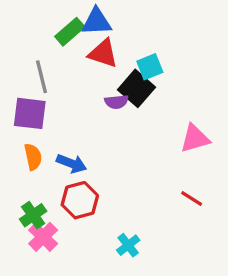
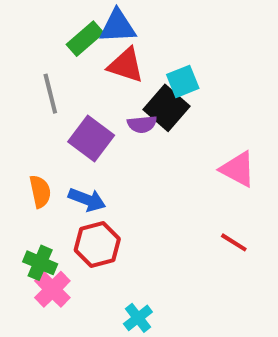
purple square: (30, 113) -> (91, 138), moved, turned 30
pink triangle: (195, 138) -> (238, 169), turned 44
green cross: (33, 215) -> (40, 263), turned -32
cyan cross: (128, 245) -> (138, 318), moved

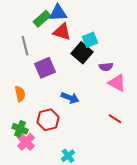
purple semicircle: (142, 124) -> (106, 67), moved
purple square: (91, 138) -> (45, 68), turned 30
blue arrow: (87, 200) -> (70, 98), moved

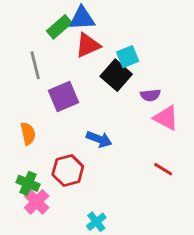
red triangle: (62, 32) -> (88, 45), turned -42

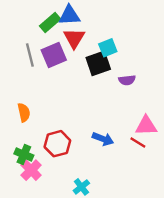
red triangle: (88, 45) -> (74, 38), turned -35
black square: (116, 75) -> (98, 63), turned 30
purple square: (64, 97) -> (54, 55), moved
pink triangle: (166, 118) -> (146, 126), moved, turned -30
blue arrow: (99, 139) -> (103, 139), moved

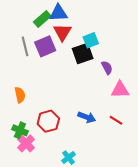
purple semicircle: (127, 80) -> (107, 68), turned -112
pink triangle: (146, 126) -> (120, 90), moved

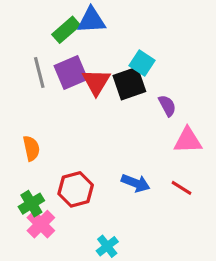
red triangle: (62, 32) -> (96, 82), moved
cyan square: (91, 40) -> (142, 63), turned -35
green cross: (20, 130) -> (31, 204), turned 35

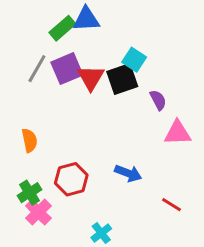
gray line: (39, 72) -> (37, 69), turned 44
red line: (181, 188) -> (172, 205), moved

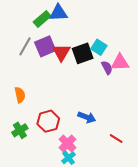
cyan square: (134, 60) -> (99, 47), moved
pink triangle: (177, 133) -> (120, 63), moved
pink cross: (38, 212) -> (67, 143), moved

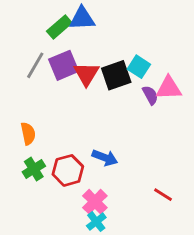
blue arrow: (87, 117) -> (105, 158), moved
green cross: (20, 130) -> (34, 169), moved

